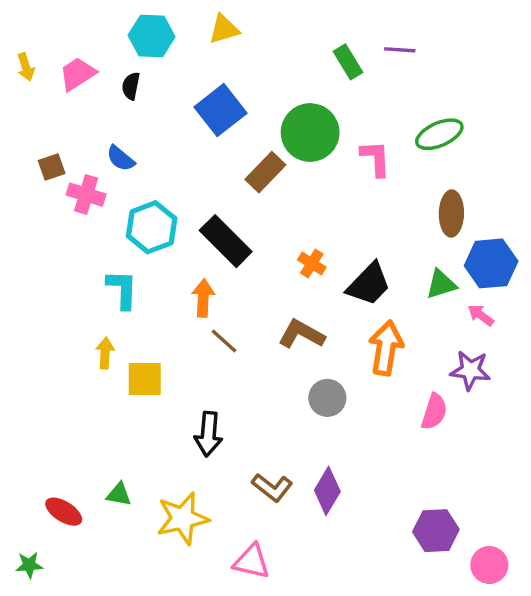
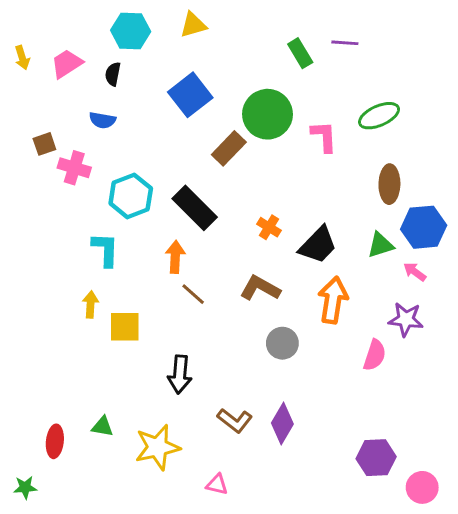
blue semicircle: (121, 158) -> (102, 120), moved, turned -30
red ellipse: (64, 512) -> (55, 441), turned 64
pink triangle: (252, 562) -> (217, 484), size x0.7

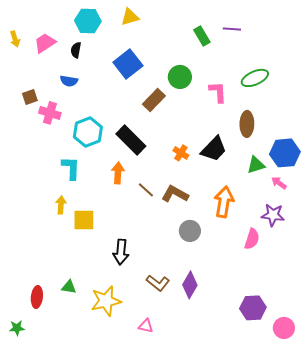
green circle: (267, 114) -> (180, 77), size x0.7
brown ellipse: (389, 184) -> (247, 124), moved
black trapezoid: (318, 245) -> (214, 149), moved
brown line: (193, 294) -> (146, 190), moved

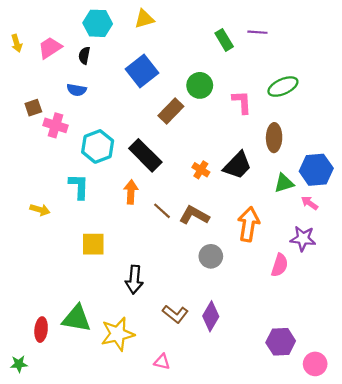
yellow arrow: (61, 205) -> (40, 210), moved, turned 102
green triangle: (69, 287) -> (77, 318), size x1.8

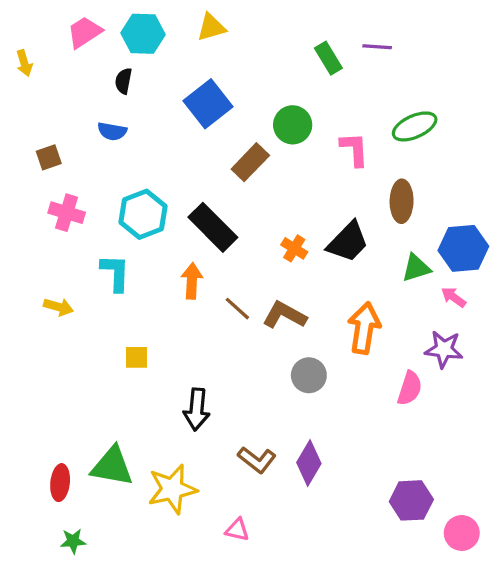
pink trapezoid: (50, 48) -> (84, 32), moved
pink cross: (55, 125) -> (67, 213), moved
yellow square: (93, 244) -> (136, 357), size x0.7
green star: (19, 364) -> (73, 541), moved

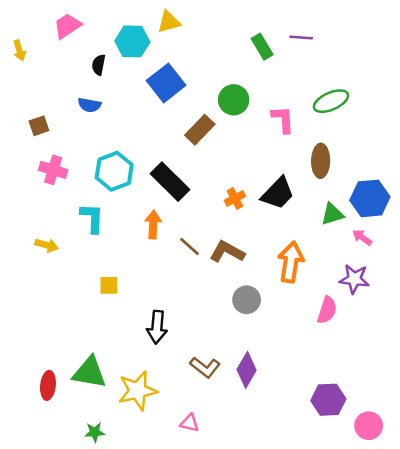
cyan hexagon: (143, 34) -> (132, 41), moved
orange cross: (294, 248) -> (235, 198), turned 30
green star: (73, 541) -> (95, 432), moved

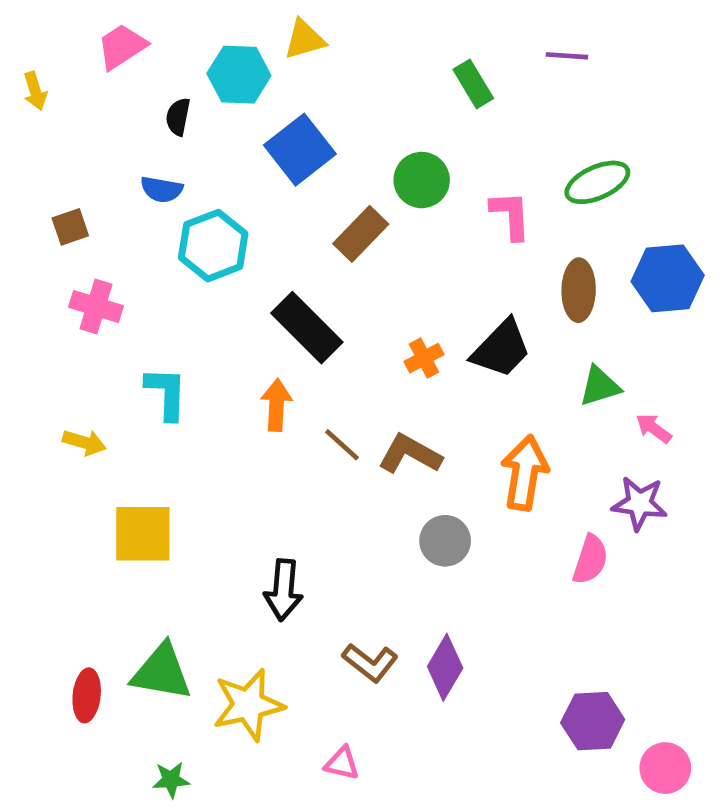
purple line: (301, 38) -> (567, 56), moved
cyan hexagon: (114, 171) -> (213, 246), moved
blue hexagon: (370, 198) -> (668, 278), moved
yellow square: (109, 285) -> (143, 534), moved, size x1.8

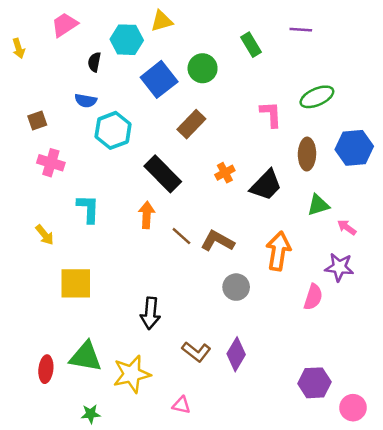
green circle: (422, 180) -> (203, 68), moved
orange cross: (424, 358) -> (225, 173), moved
yellow arrow: (84, 442) -> (45, 235), turned 35

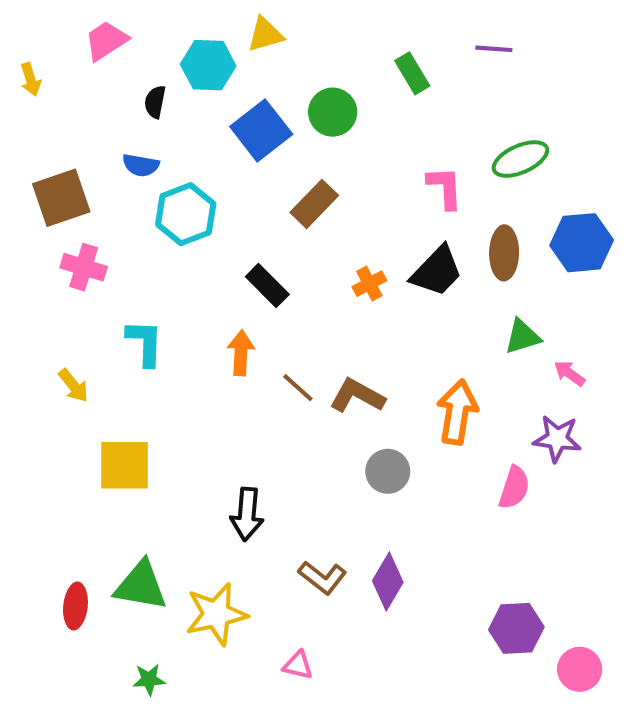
brown square: (37, 120) -> (61, 198), size x1.8
black rectangle: (163, 174) -> (267, 286), size x0.7
black trapezoid: (266, 185) -> (437, 271), moved

